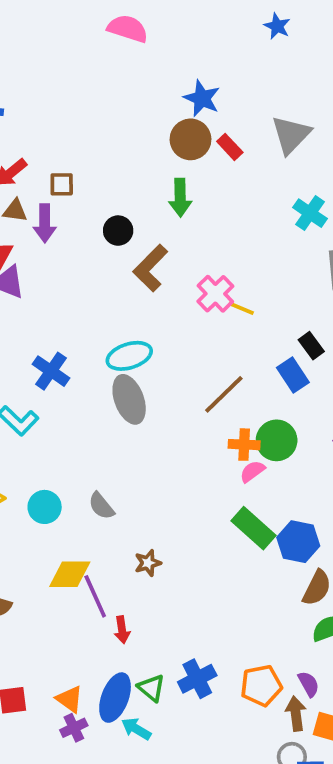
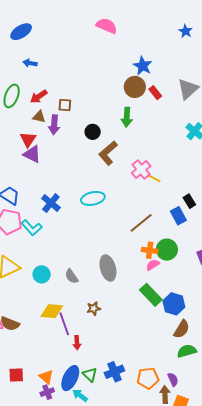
gray ellipse: (129, 399) -> (108, 268), moved

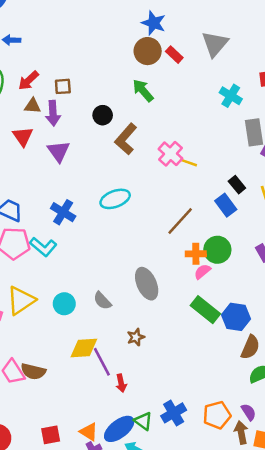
green arrow: (127, 117) -> (143, 91), turned 144
purple triangle: (32, 154) -> (59, 151), moved, turned 36
blue ellipse: (70, 378) -> (119, 429), turned 35

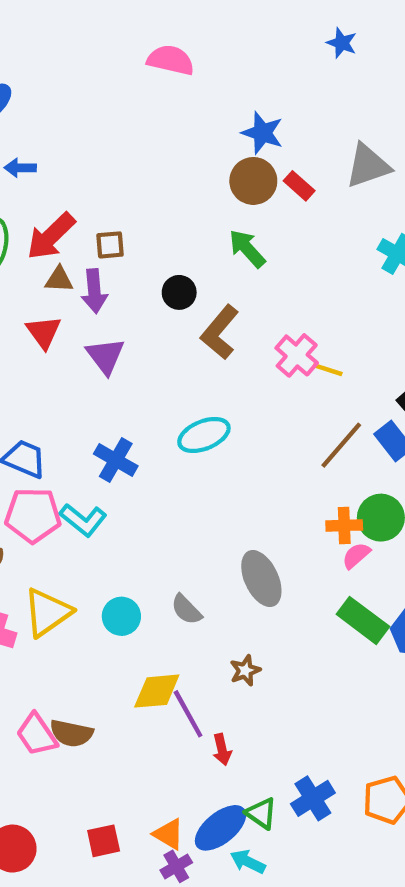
gray triangle: (215, 44) -> (368, 166), turned 32
red arrow: (28, 80) -> (51, 236), size x1.4
brown line: (180, 221) -> (341, 445), moved

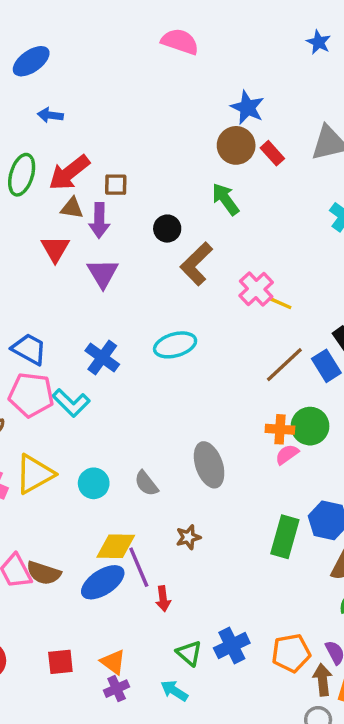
green rectangle: (363, 620) -> (285, 537), moved, turned 63
blue ellipse: (221, 828) -> (103, 582), moved

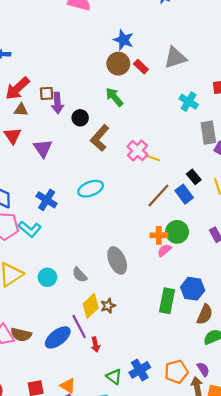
purple arrow: (99, 220) -> (57, 103), moved
yellow diamond: (116, 546) -> (91, 306), moved, turned -40

